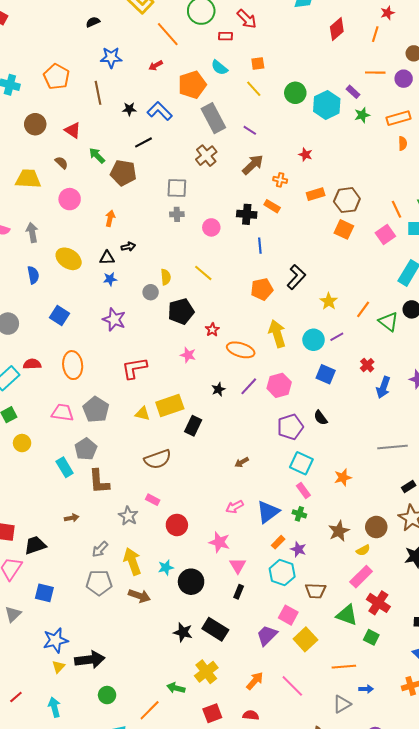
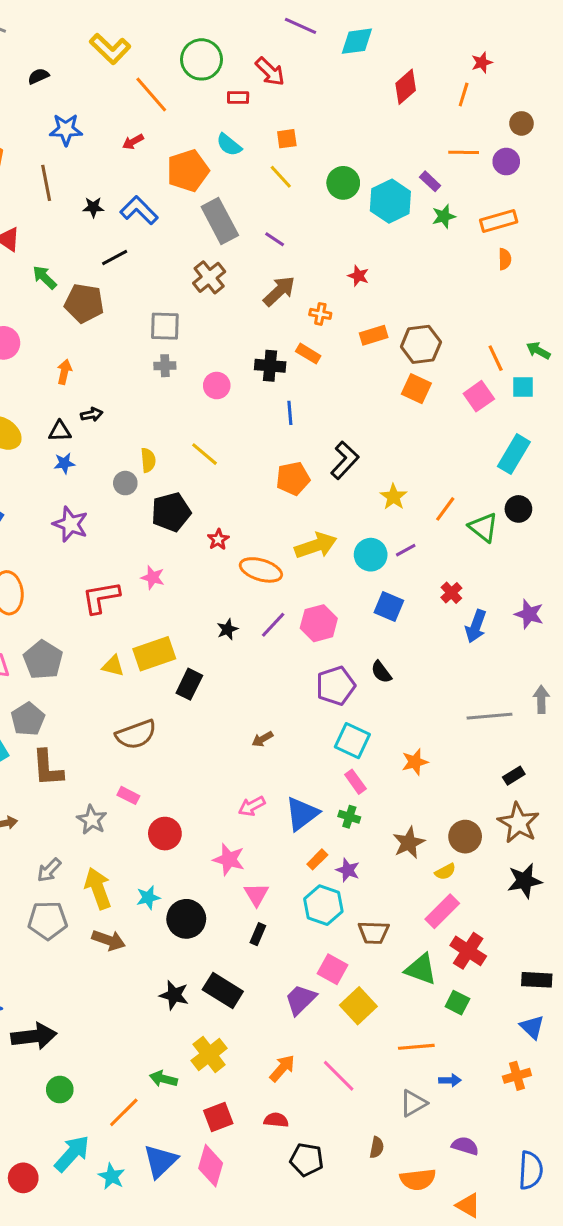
yellow arrow: (277, 334) -> (316, 546), turned 88
pink star: (188, 355) -> (153, 578), moved

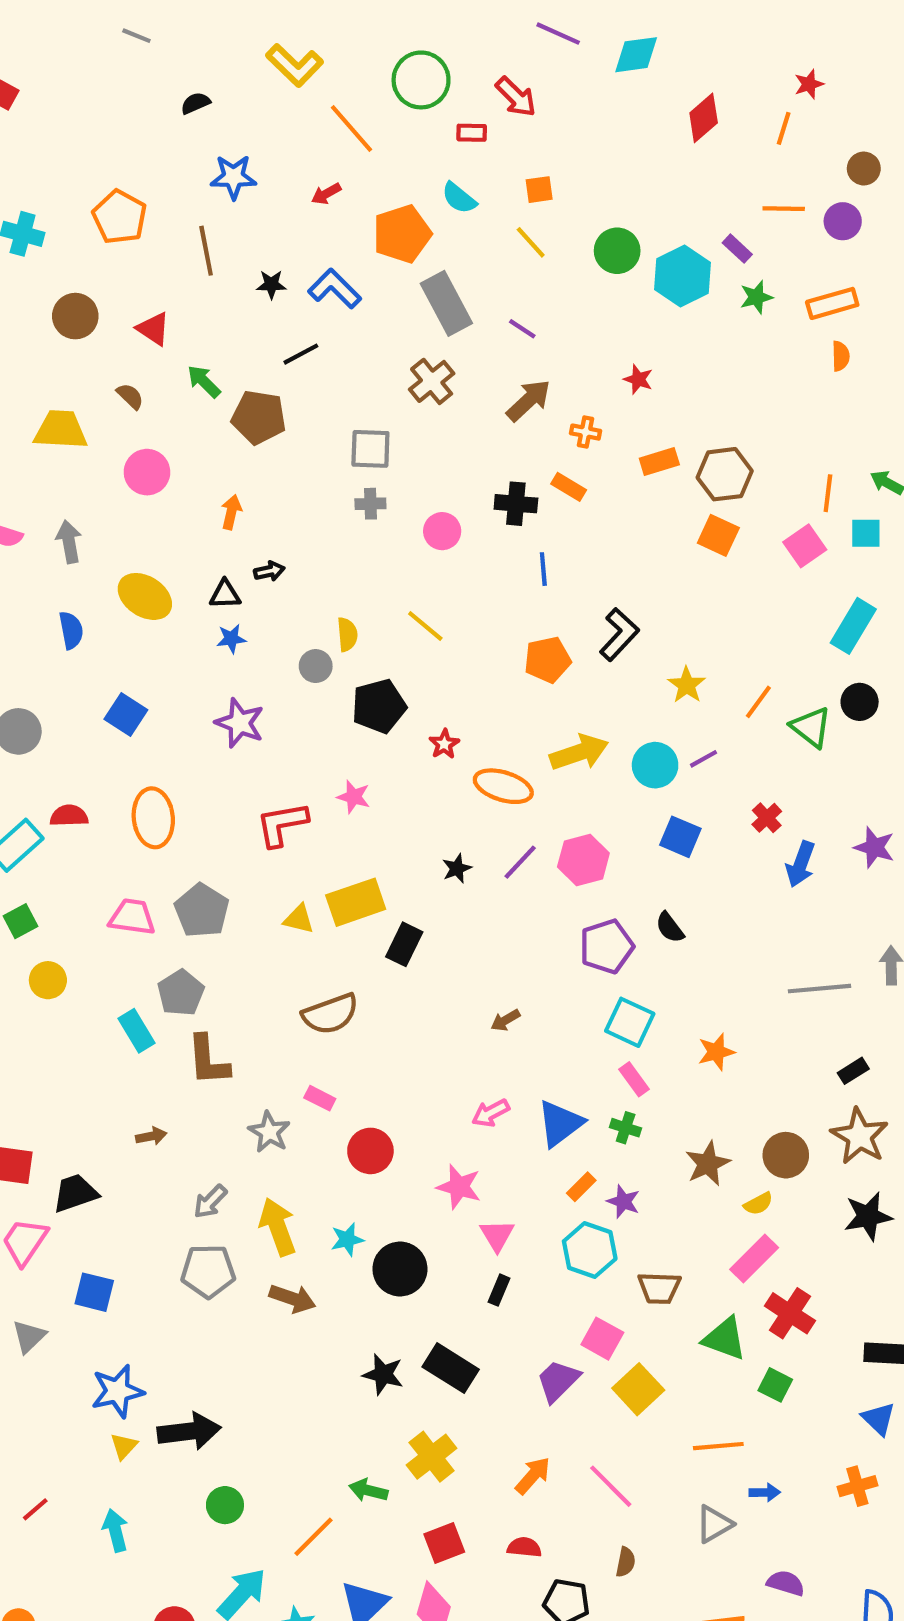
orange line: (496, 358) -> (828, 493), turned 32
brown semicircle: (377, 1147) -> (626, 1562), moved

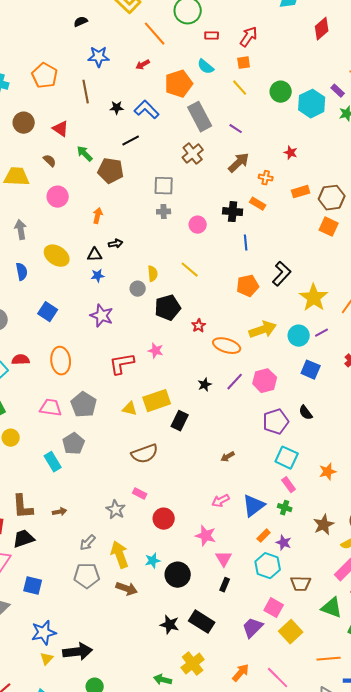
red arrow: (516, 97) -> (249, 37), moved, turned -100
yellow star: (687, 685) -> (314, 298), size x1.6
brown L-shape: (208, 1060) -> (23, 507), moved

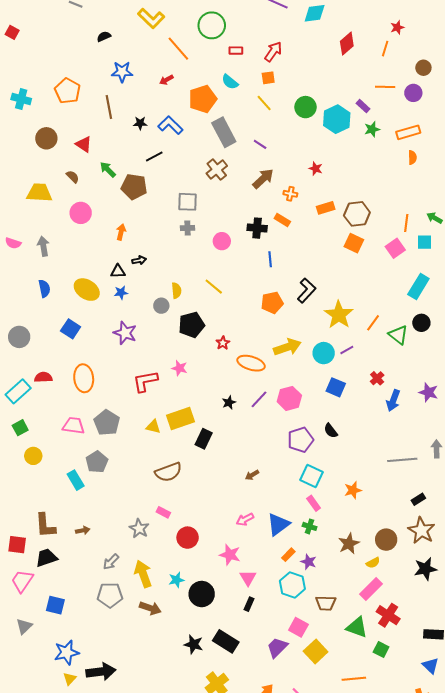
yellow ellipse: (57, 256) -> (87, 290), moved

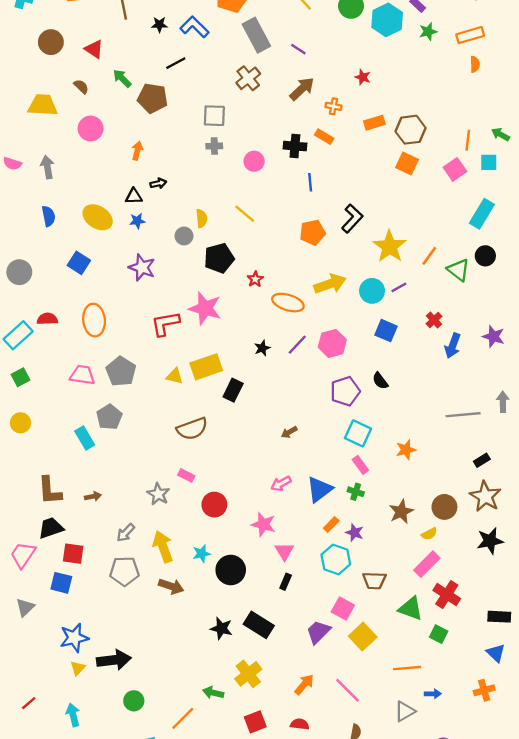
pink star: (179, 368) -> (205, 308), size x1.8
yellow circle: (33, 456) -> (20, 423), moved
red square: (17, 545) -> (73, 554), moved

